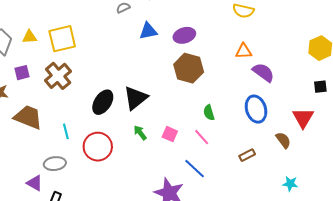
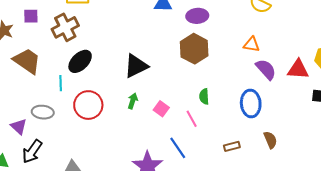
black ellipse: (103, 102) -> (80, 61), moved
red triangle: (303, 118) -> (298, 69), moved, turned 50
green arrow: (140, 133) -> (133, 101), turned 42

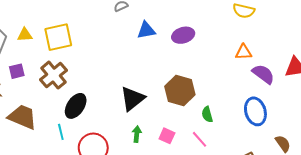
brown hexagon: (194, 49) -> (180, 91), moved

